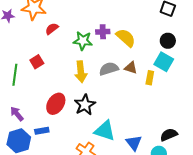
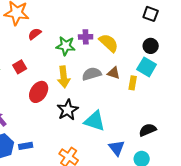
red ellipse: (56, 104) -> (39, 92), moved
blue rectangle: (42, 131) -> (26, 146), moved
cyan triangle: (105, 131) -> (95, 121), moved
black semicircle: (169, 135) -> (148, 130), moved

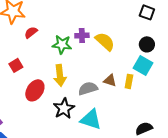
brown triangle: (114, 73) -> (110, 80), moved
gray semicircle: (92, 74) -> (88, 88), moved

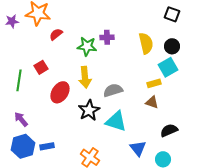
yellow semicircle: (105, 41) -> (146, 43), moved, turned 35
cyan square: (143, 65) -> (168, 67), turned 30
brown triangle: (110, 80) -> (152, 102), moved
yellow rectangle: (129, 81) -> (154, 83), turned 64

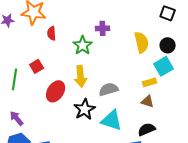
red semicircle: (56, 34) -> (52, 33), turned -56
purple cross: (107, 37) -> (103, 28), moved
green star: (87, 46) -> (83, 45), turned 30
black semicircle: (169, 130) -> (147, 129), moved

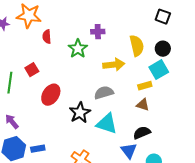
yellow arrow: (81, 76) -> (114, 65), moved, turned -90

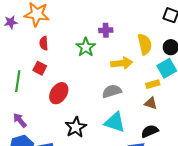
red semicircle: (47, 37) -> (44, 43), moved
red square: (32, 70) -> (40, 68), turned -32
black star: (80, 113) -> (76, 127), moved

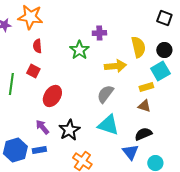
gray semicircle: (112, 91) -> (105, 94), turned -36
purple arrow: (20, 120) -> (42, 127), moved

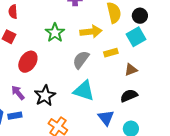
green star: (79, 50) -> (55, 33), moved
yellow rectangle: (146, 87) -> (111, 53), moved
brown triangle: (144, 106) -> (131, 70), moved, turned -40
black semicircle: (143, 134) -> (129, 96), moved

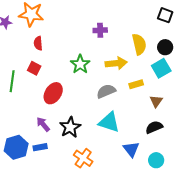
gray semicircle: (81, 60) -> (106, 91), turned 30
brown triangle: (131, 70) -> (156, 101), turned -32

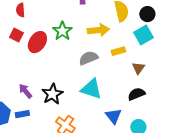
red ellipse: (53, 93) -> (37, 42), moved

